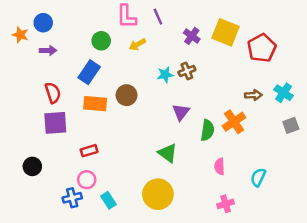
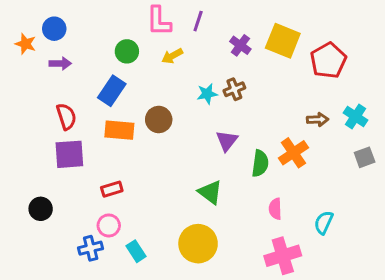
purple line: (158, 17) -> (198, 21), turned 42
pink cross: (226, 204) -> (283, 256), size x1.6

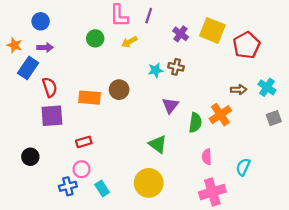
orange star: (25, 44) -> (14, 45), moved
brown cross: (234, 89) -> (176, 67), turned 35
blue rectangle: (112, 91) -> (28, 68), moved

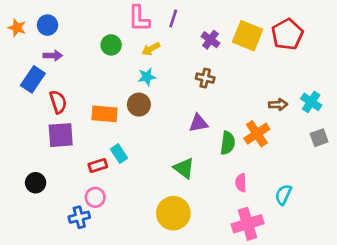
orange star: (14, 45) -> (17, 28), moved
red pentagon: (247, 45) -> (287, 34), moved
cyan star: (155, 70) -> (147, 77), moved
purple triangle: (170, 106) -> (199, 123), turned 42
cyan rectangle: (102, 189) -> (119, 154), moved

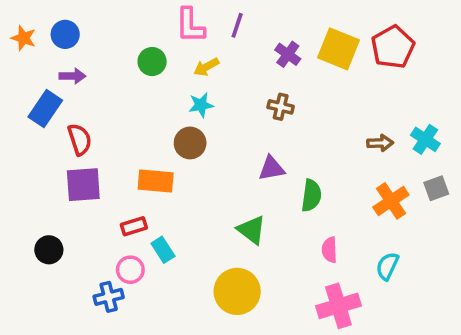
orange rectangle: (104, 114) -> (156, 181), moved
orange cross: (257, 134) -> (391, 201), moved
cyan rectangle: (119, 154) -> (163, 250), moved

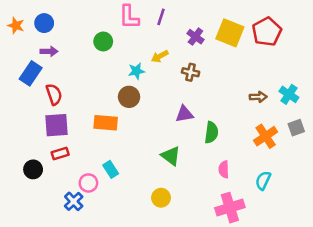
yellow arrow: (206, 67) -> (160, 56), moved
red rectangle: (134, 226) -> (60, 153), moved
yellow circle: (237, 291) -> (161, 198), size x0.6
blue cross: (109, 297) -> (74, 201), turned -30

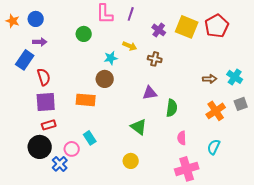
yellow arrow: (160, 56) -> (130, 46), turned -128
black circle: (33, 169) -> (40, 147), moved, size x1.5

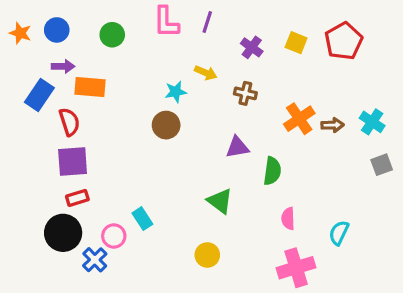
yellow square: (187, 27) -> (296, 43), size x0.6
green circle: (84, 34) -> (112, 35), moved
orange rectangle: (86, 100) -> (90, 87), moved
orange cross: (216, 111) -> (299, 119), moved

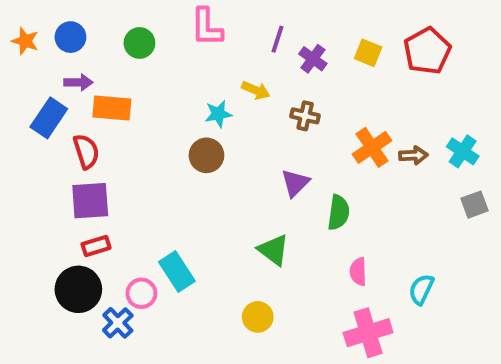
purple line: (207, 22) -> (277, 39), moved
purple triangle: (237, 147) -> (295, 183), turned -35
cyan rectangle: (142, 219) -> (177, 272), size x1.4

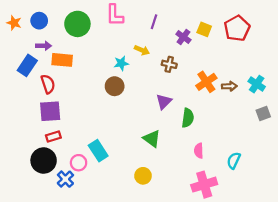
green circle: (139, 43) -> (77, 24), size x1.5
purple cross: (313, 59) -> (183, 37), moved

